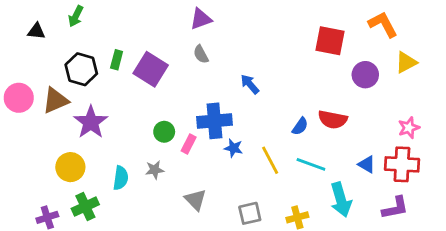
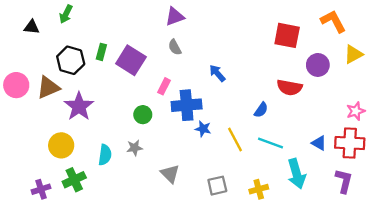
red semicircle: (333, 120) -> (289, 87), moved
pink rectangle: (189, 144) -> (164, 86), moved
purple L-shape: (395, 208) -> (344, 181), turned -65

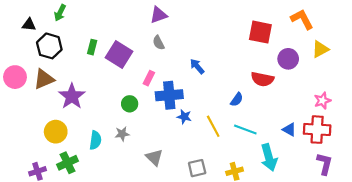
black hexagon: (71, 60) -> (49, 46), moved
purple L-shape: (344, 181) -> (325, 164), moved

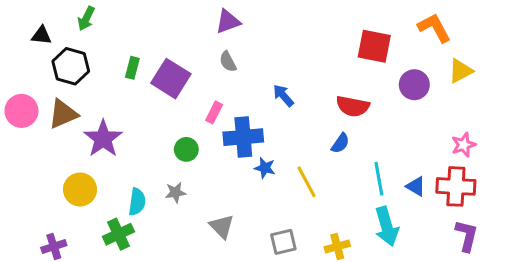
red semicircle: (262, 79) -> (353, 106), moved
cyan line: (245, 130) -> (379, 179), moved, turned 60
green cross: (67, 163) -> (119, 234), moved

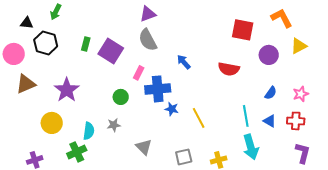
gray semicircle: (228, 62) -> (148, 40), size x1.6
pink circle: (21, 111) -> (14, 54), moved
brown triangle: (63, 114) -> (26, 84), moved
blue semicircle: (340, 143) -> (271, 93), moved
red cross: (456, 186) -> (296, 121), size x0.7

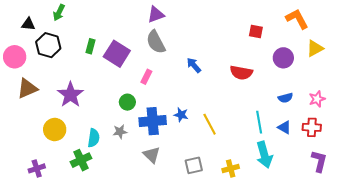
red square: (243, 30) -> (256, 31), size x0.6
blue cross: (158, 89) -> (153, 121), moved
blue semicircle: (271, 93) -> (285, 98), turned 40

